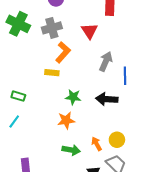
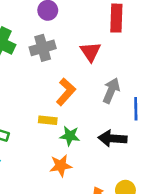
orange L-shape: (63, 52) -> (66, 92), moved
yellow rectangle: (52, 73) -> (48, 120), moved

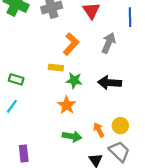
blue line: (136, 109) -> (130, 17), moved
orange star: (61, 166) -> (67, 105), turned -30

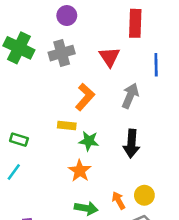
black arrow: (110, 83) -> (131, 144), turned -90

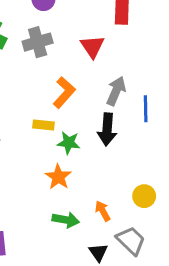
blue line: (156, 65) -> (146, 109), moved
black arrow: (131, 144) -> (107, 129), moved
yellow circle: (144, 195) -> (144, 196), moved

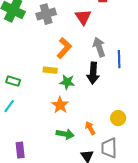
gray arrow: (116, 91) -> (99, 47), turned -42
gray trapezoid: (131, 241) -> (109, 148), turned -135

